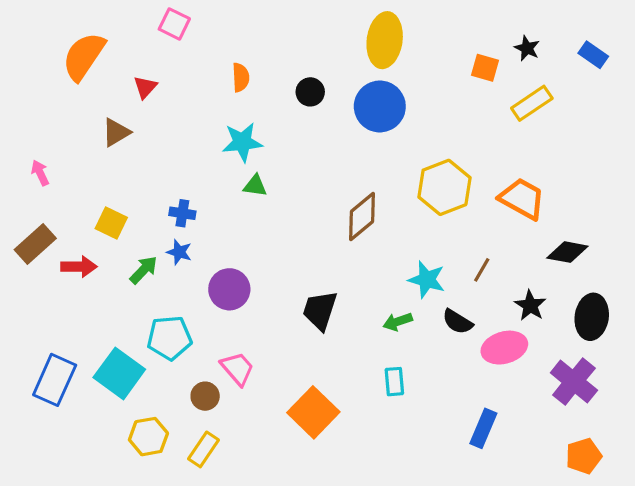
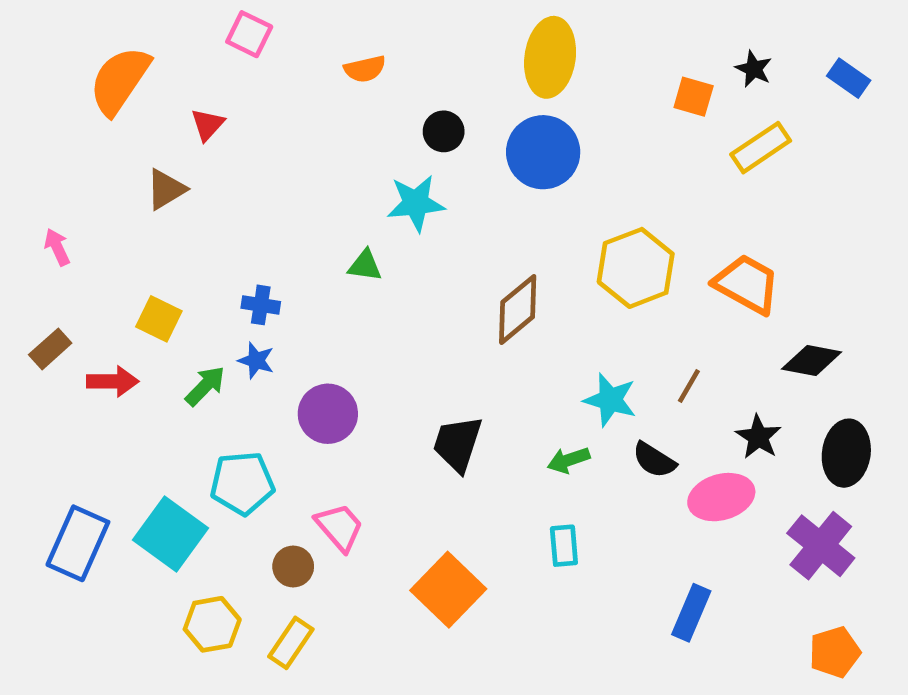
orange semicircle: (241, 77) -> (365, 69), moved, turned 80
cyan star: (242, 142) -> (416, 203), moved
brown rectangle: (35, 244) -> (50, 349), size x0.7

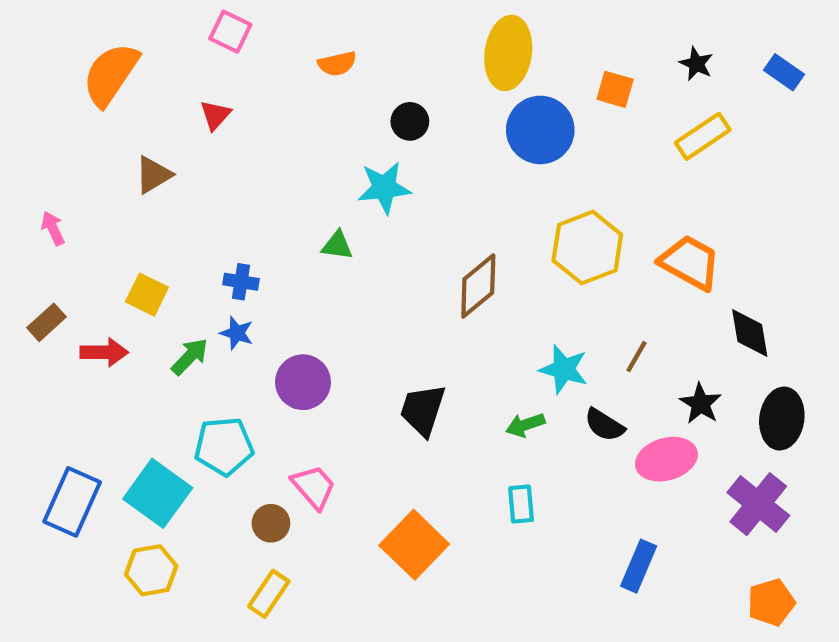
orange square: (694, 97) -> (615, 89), moved
red triangle: (208, 124) -> (215, 115), moved
blue circle: (543, 152) -> (540, 130), moved
black diamond: (812, 361) -> (750, 333), turned 70
yellow hexagon: (212, 624) -> (151, 570), moved

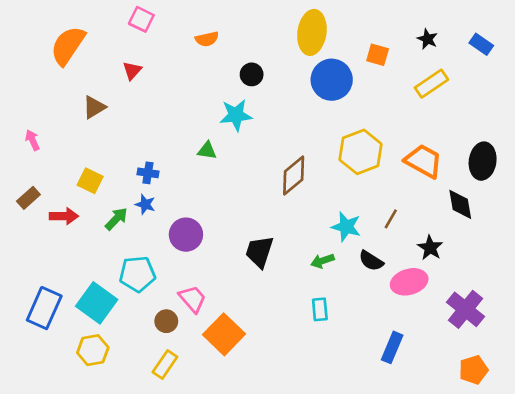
black ellipse: (782, 419) -> (483, 161), moved
orange square: (414, 545) -> (224, 334), moved

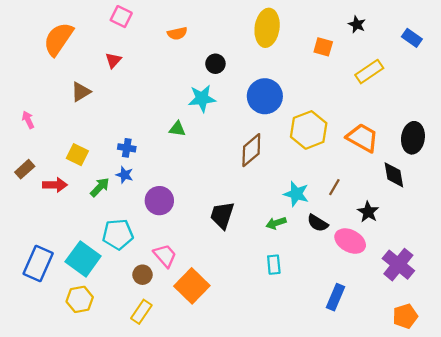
black star: (427, 39) -> (357, 24), moved
blue circle: (332, 80) -> (265, 96), moved
pink ellipse: (409, 282) -> (350, 241), turned 44

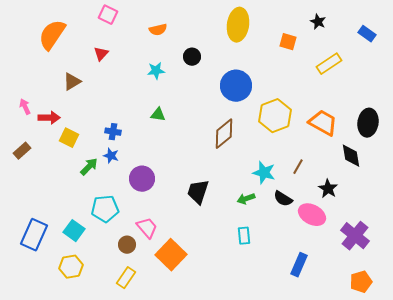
cyan star: (202, 98) -> (156, 71), moved, size x0.7
red arrow: (55, 185) -> (49, 118), moved
cyan square: (83, 259) -> (74, 231), size x0.7

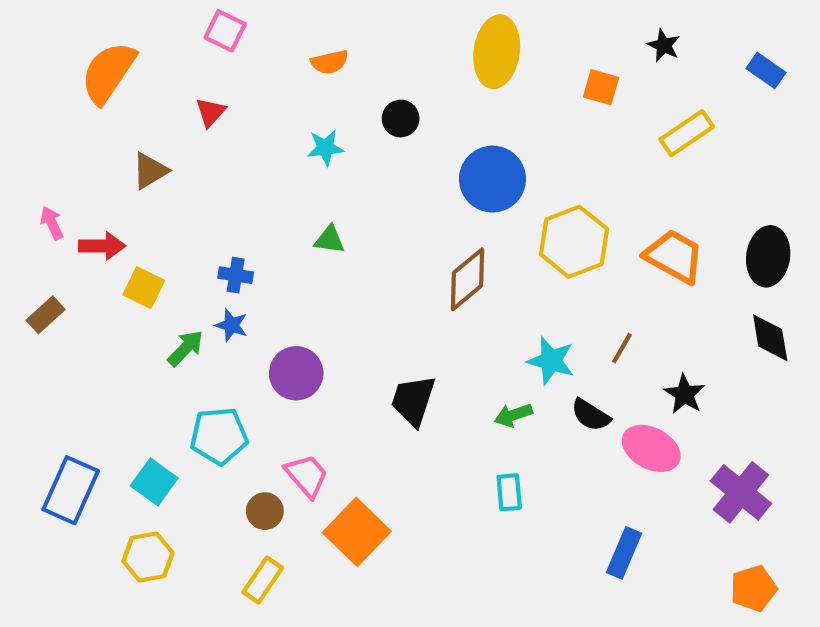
black diamond: (351, 156) -> (770, 338), moved

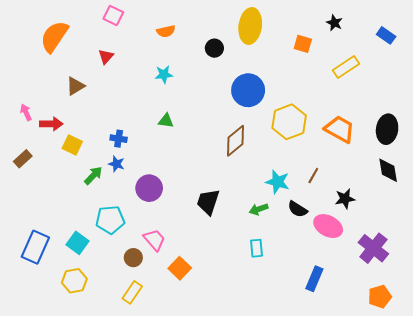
black circle: (401, 119) -> (214, 48), moved
black star: (685, 394) -> (345, 199), turned 30
orange square: (357, 532) -> (180, 268), size x0.7

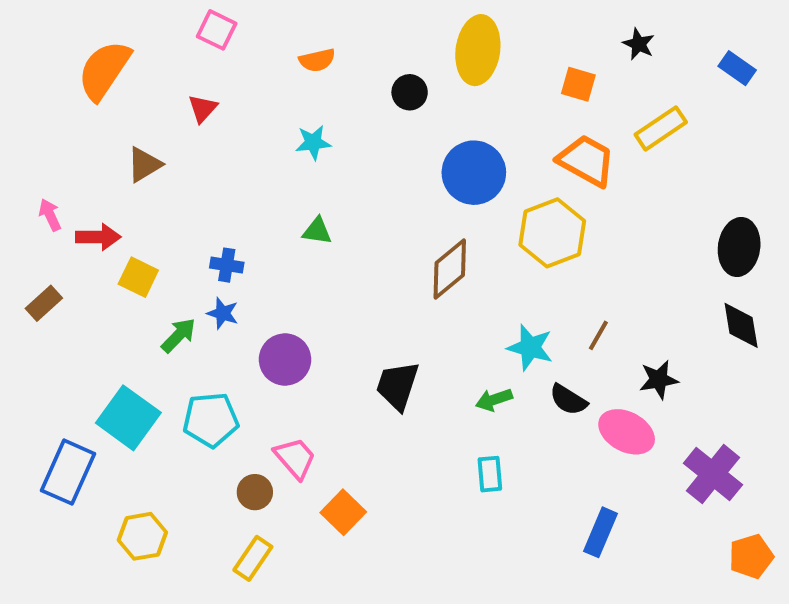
orange trapezoid: (340, 129) -> (586, 161), moved
cyan square: (78, 243) -> (128, 418), moved, size x1.4
orange pentagon: (380, 297) -> (751, 556), moved

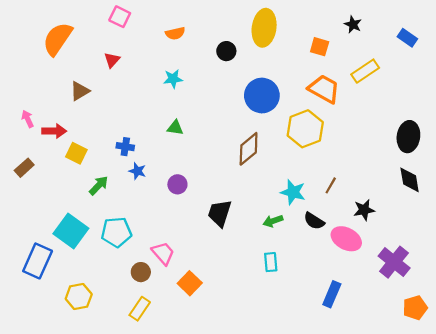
blue star: (223, 313) -> (137, 171), moved
purple circle: (285, 360) -> (177, 184), moved, size x0.7

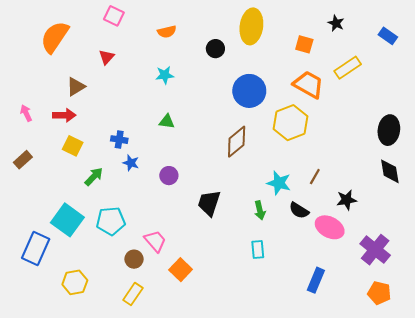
red arrow: (54, 131) -> (64, 115), moved
green arrow: (273, 221) -> (260, 210), turned -84
orange pentagon: (415, 308) -> (379, 293), moved, turned 30

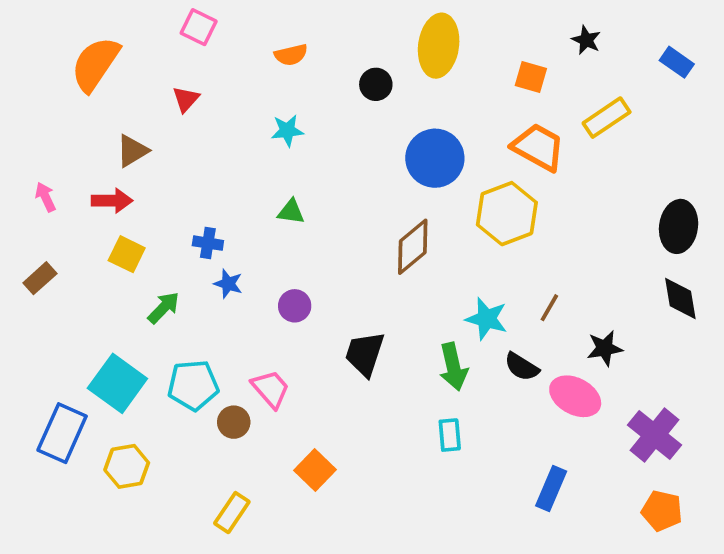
green arrow: (260, 210) -> (453, 367), size x1.4
pink trapezoid: (155, 241) -> (271, 389), moved
brown circle: (134, 259) -> (234, 422), moved
yellow hexagon: (75, 282) -> (127, 466), moved

